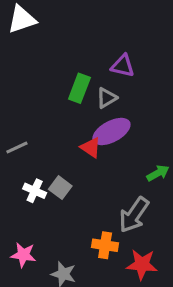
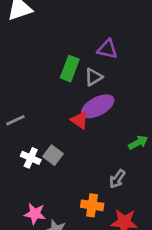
gray arrow: (134, 215) -> (117, 179), size x0.6
pink star: (23, 255) -> (35, 214), moved

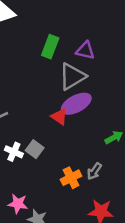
green rectangle: (70, 69) -> (50, 47), moved
gray triangle: (93, 77) -> (72, 76), size x1.6
orange cross: (92, 205) -> (71, 178), moved, turned -36

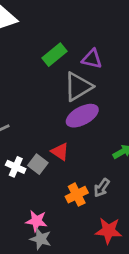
green rectangle: (50, 47) -> (55, 55), turned 30
red triangle: (59, 117) -> (60, 152), moved
pink star: (18, 204) -> (36, 221), moved

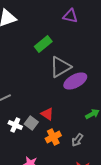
purple triangle: (92, 59) -> (70, 16), moved
purple ellipse: (82, 116) -> (75, 81), moved
orange cross: (77, 195) -> (53, 137), moved

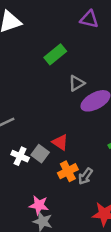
gray triangle: (60, 67) -> (77, 83), size x0.6
gray arrow: (77, 140) -> (85, 176), moved

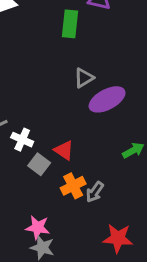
green rectangle: (55, 54) -> (70, 24), moved, turned -45
white cross: (20, 156) -> (22, 140), moved

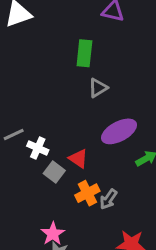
green rectangle: (70, 24) -> (84, 53), moved
purple ellipse: (107, 99) -> (119, 131), moved
pink star: (38, 227) -> (53, 234), turned 30

